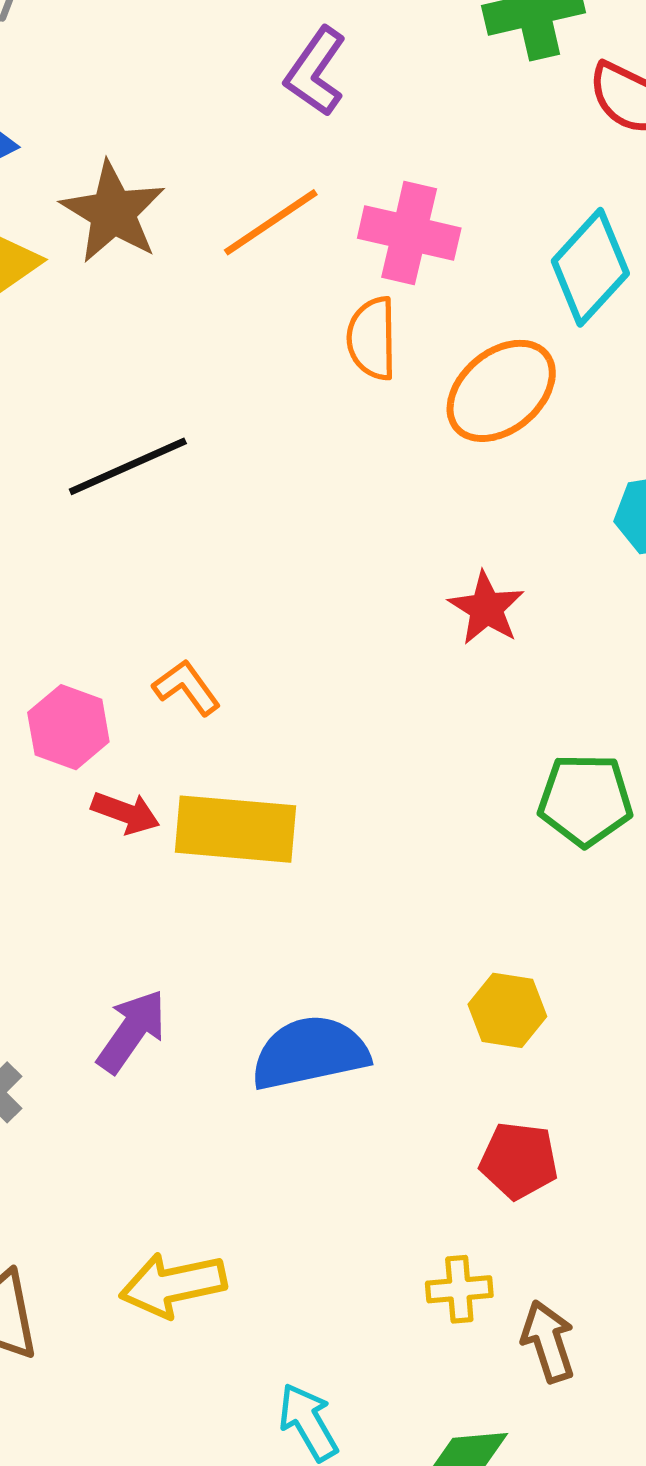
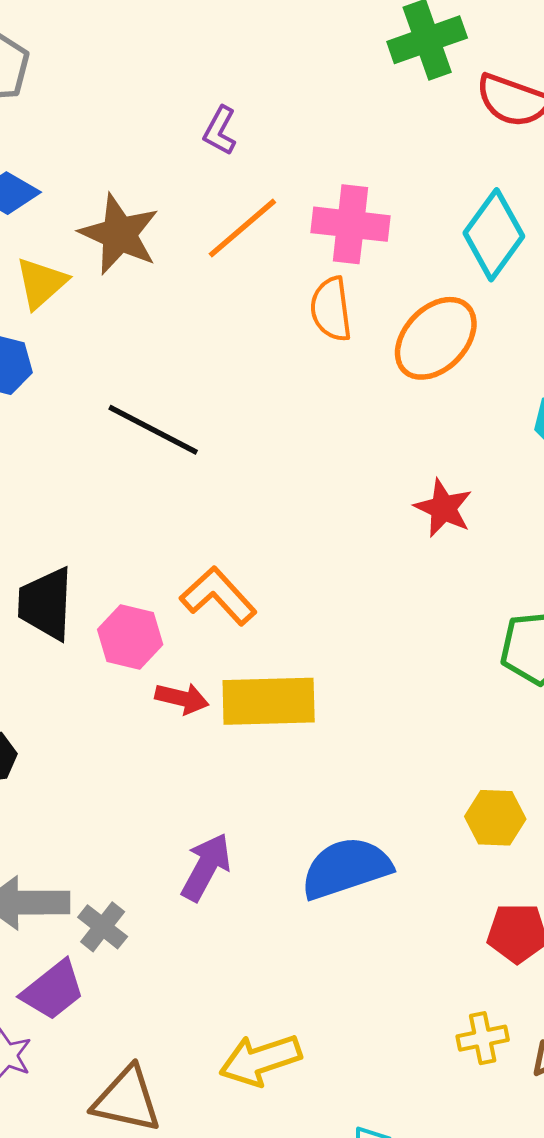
purple L-shape: (316, 72) -> (220, 131), moved, size x0.7
black line: (128, 466) -> (153, 430), turned 58
orange L-shape: (187, 688) -> (218, 596), size x1.4

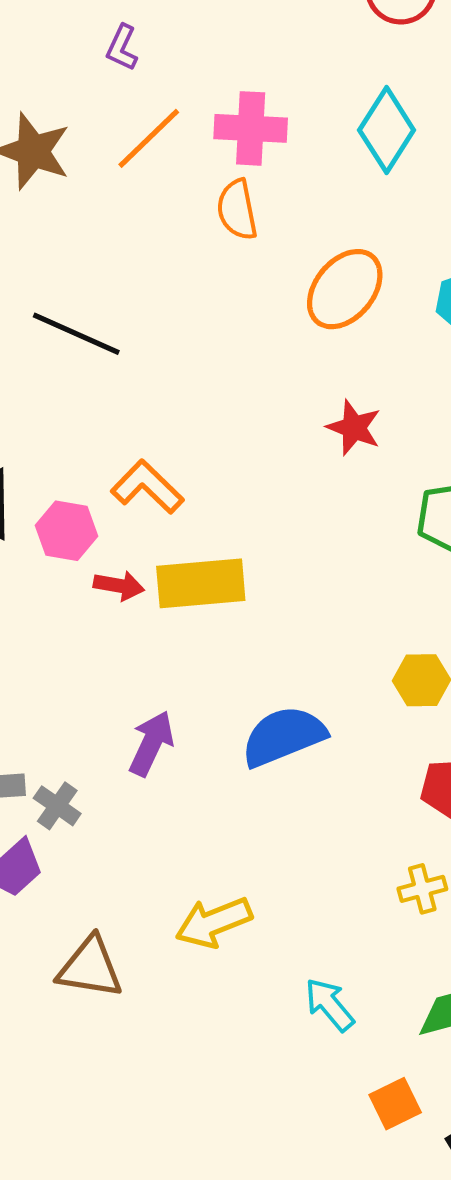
orange ellipse: (436, 338) -> (345, 289), moved
red star: (443, 508) -> (354, 428), moved

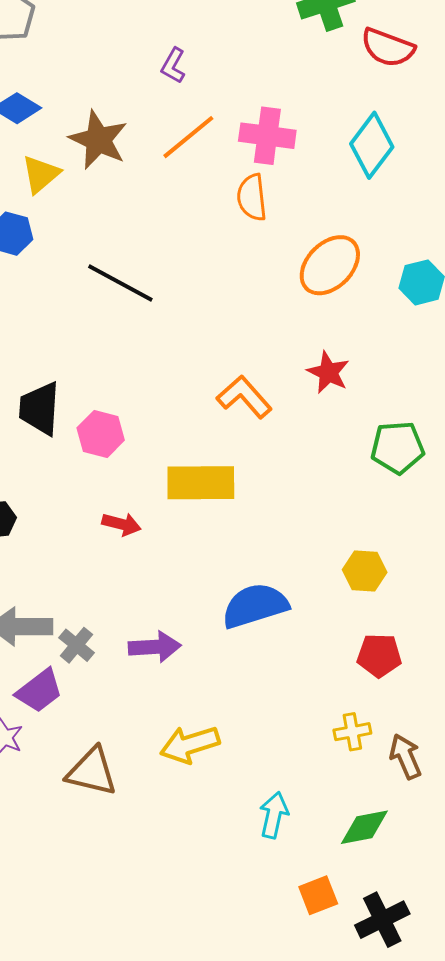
orange L-shape: (147, 487) -> (244, 397), moved
red arrow: (119, 586) -> (121, 524), moved
purple arrow: (151, 743) -> (155, 647), moved, turned 57
cyan arrow: (330, 1005) -> (274, 815), turned 48

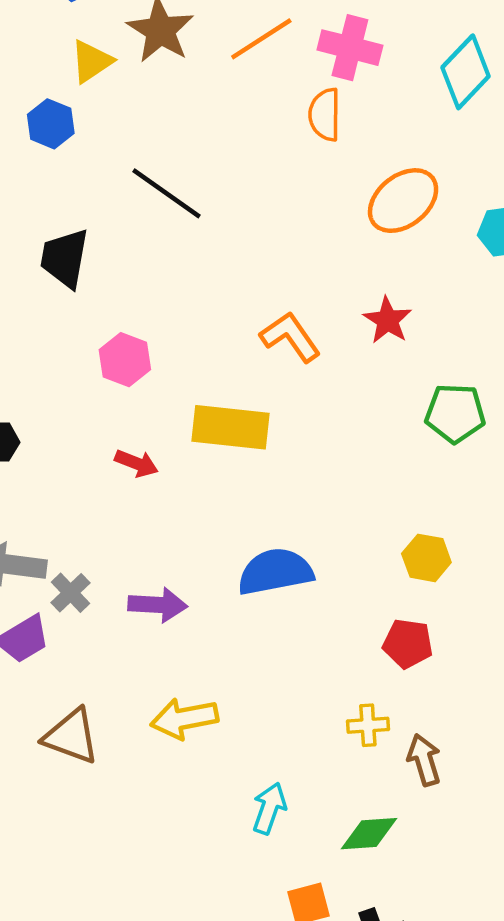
black trapezoid: (40, 408) -> (65, 258), moved
yellow hexagon: (365, 571) -> (426, 558), moved

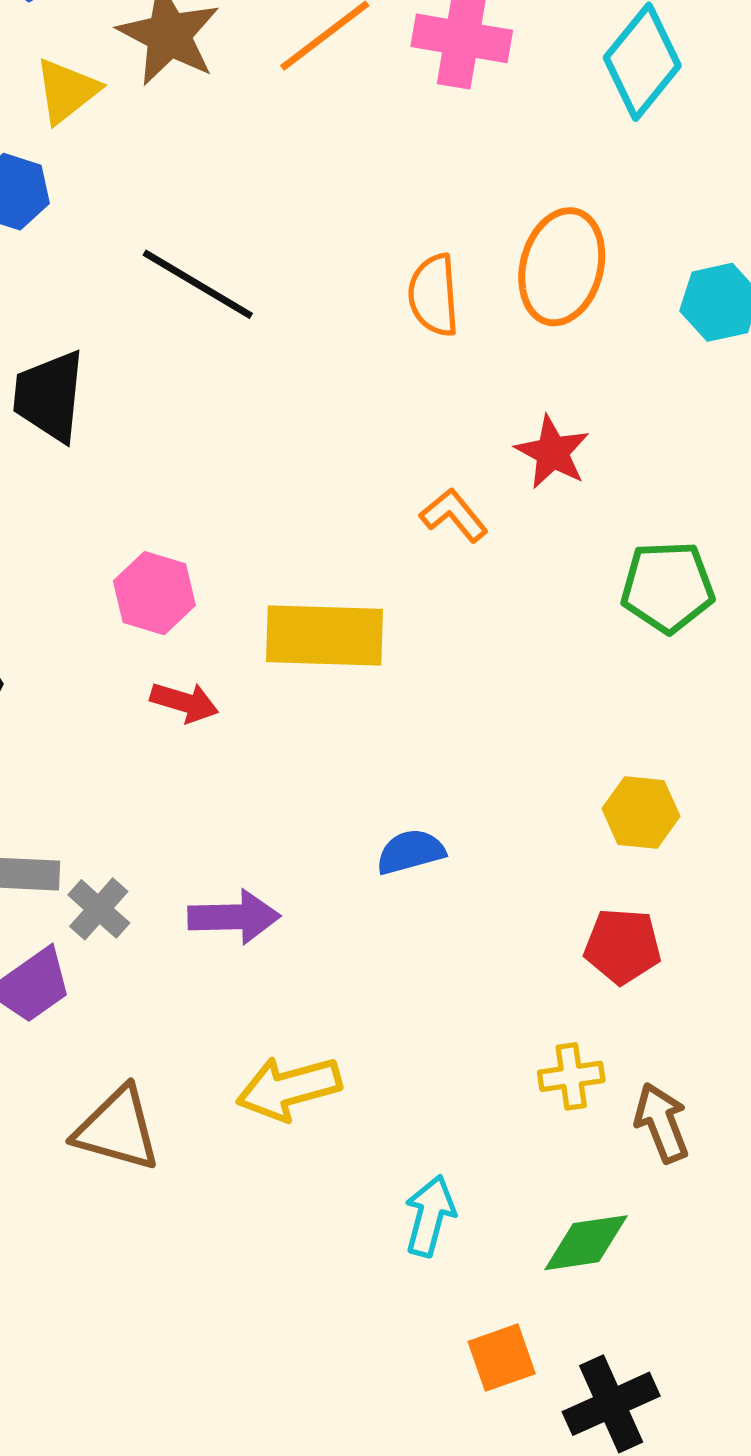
orange semicircle: (325, 115) -> (434, 295), moved
orange ellipse: (403, 201) -> (562, 267), turned -32
orange L-shape: (290, 337) -> (454, 515), moved, size x0.7
pink hexagon: (125, 360) -> (154, 593), moved
blue semicircle: (275, 572) -> (411, 852), size x0.6

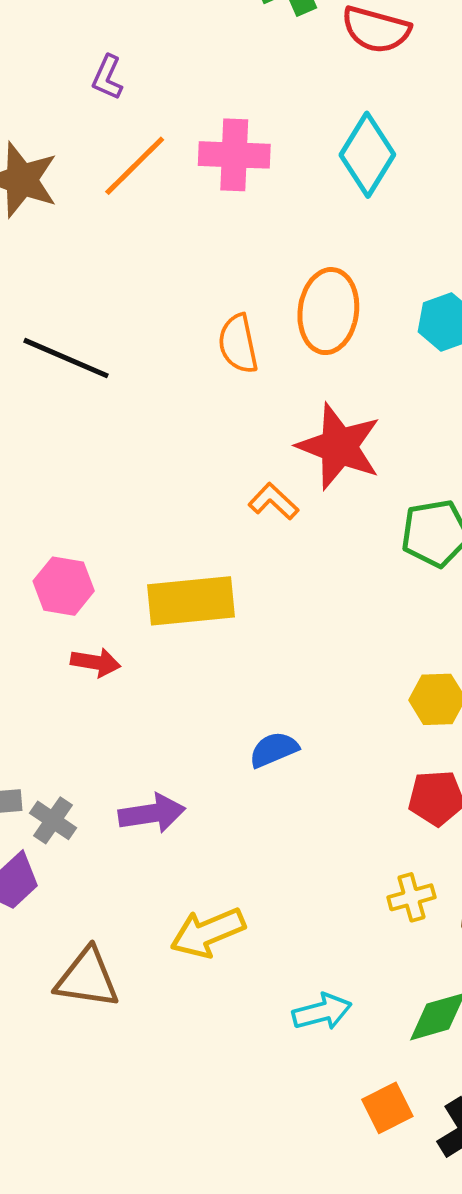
red star: (552, 452) -> (339, 447), size x1.6
cyan arrow: (430, 1216) -> (322, 1012), turned 68

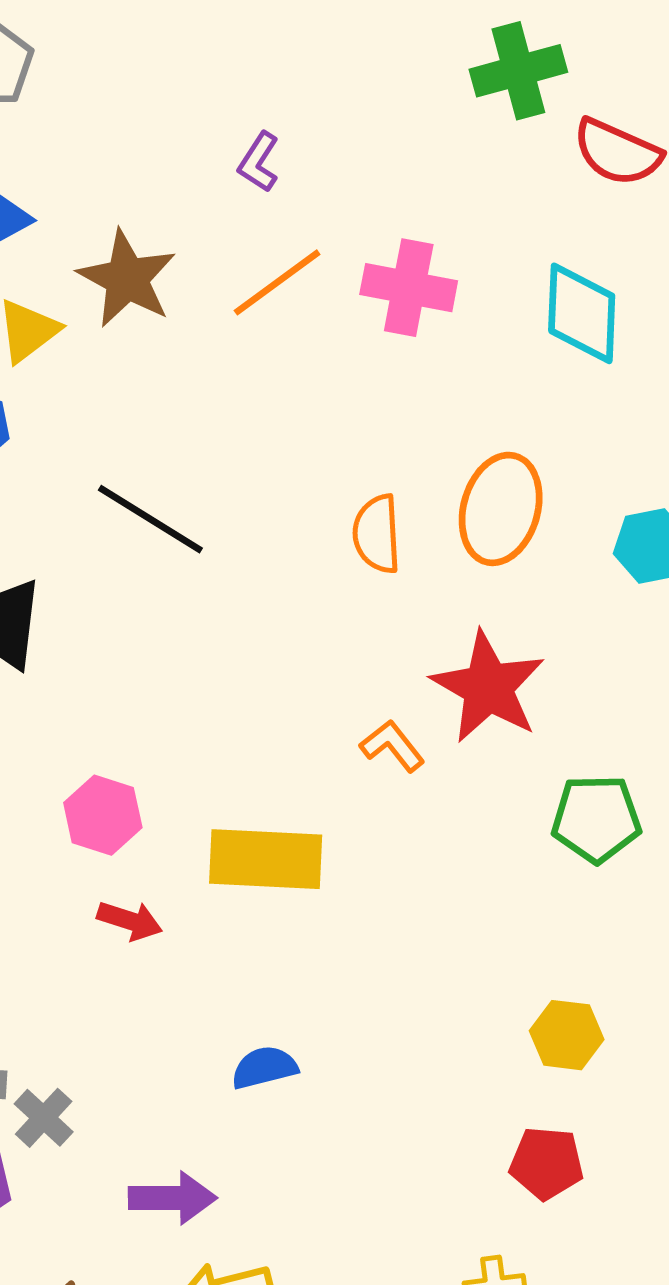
cyan diamond: (367, 155) -> (582, 313), turned -38
blue semicircle: (274, 750) -> (264, 1067), moved
purple arrow: (152, 813) -> (173, 1198), moved

